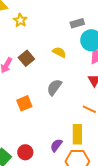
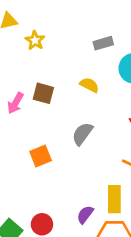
gray rectangle: (77, 23) -> (103, 43), moved
brown square: (26, 58) -> (43, 93), turned -35

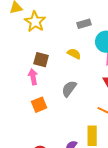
yellow star: (35, 40) -> (35, 22), size x1.5
pink arrow: (15, 103) -> (33, 77), moved, turned 140

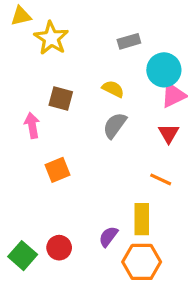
pink arrow: (33, 77) -> (32, 125), moved
gray semicircle: (69, 89) -> (115, 125), moved

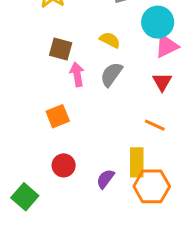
pink arrow: (32, 125) -> (77, 74), moved
red circle: (59, 248) -> (64, 165), moved
orange hexagon: (142, 262) -> (152, 186), moved

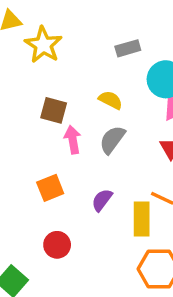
yellow rectangle: (137, 162) -> (142, 219), moved
purple semicircle: (105, 179) -> (102, 200), moved

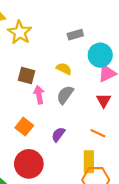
orange square: (50, 188) -> (24, 127), turned -30
yellow rectangle: (142, 219) -> (89, 162), moved
red circle: (57, 245) -> (29, 164), size x1.6

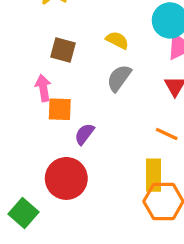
pink arrow: (39, 95) -> (43, 88), moved
orange square: (24, 127) -> (60, 109), moved, turned -36
purple semicircle: (58, 134) -> (84, 134), moved

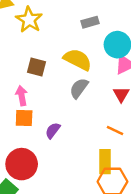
yellow semicircle: (117, 40) -> (78, 60), size x1.6
orange square: (60, 109) -> (24, 118), moved
red circle: (66, 178) -> (22, 164), moved

